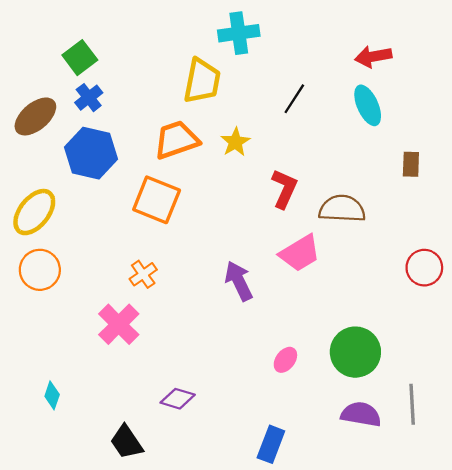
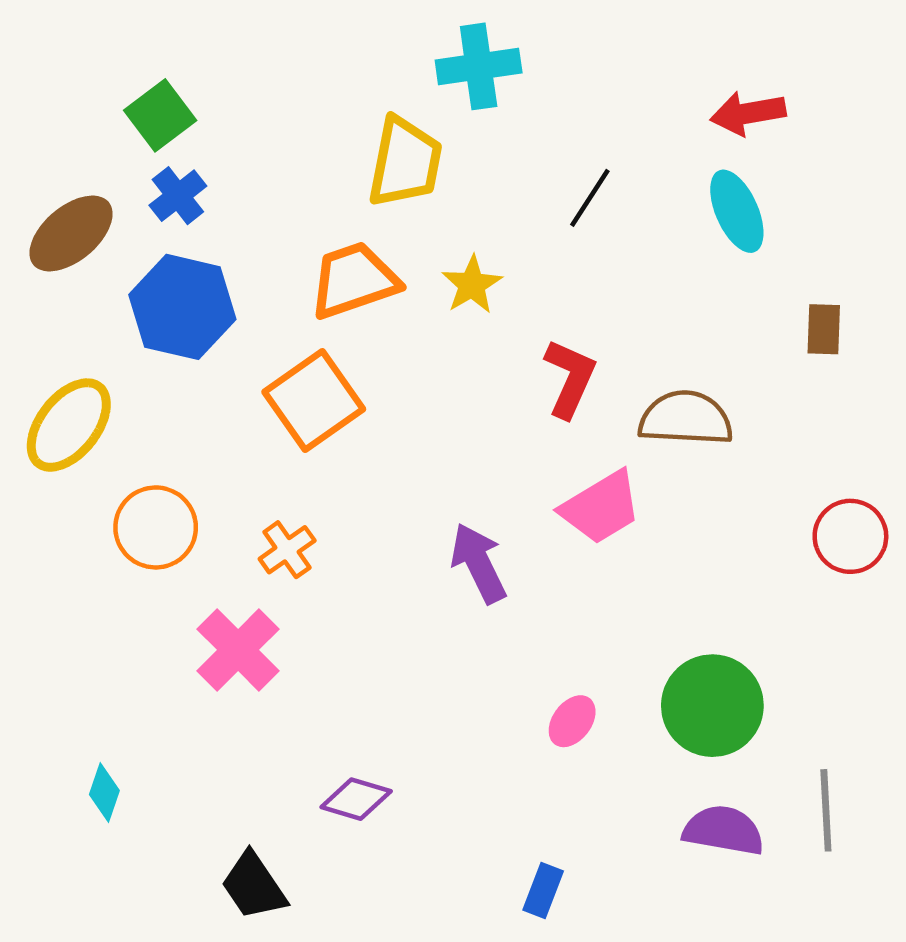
orange square: (157, 200) -> (314, 401), turned 33
orange circle: (40, 270) -> (156, 527), moved
blue rectangle: (271, 444) -> (543, 890), size x0.7

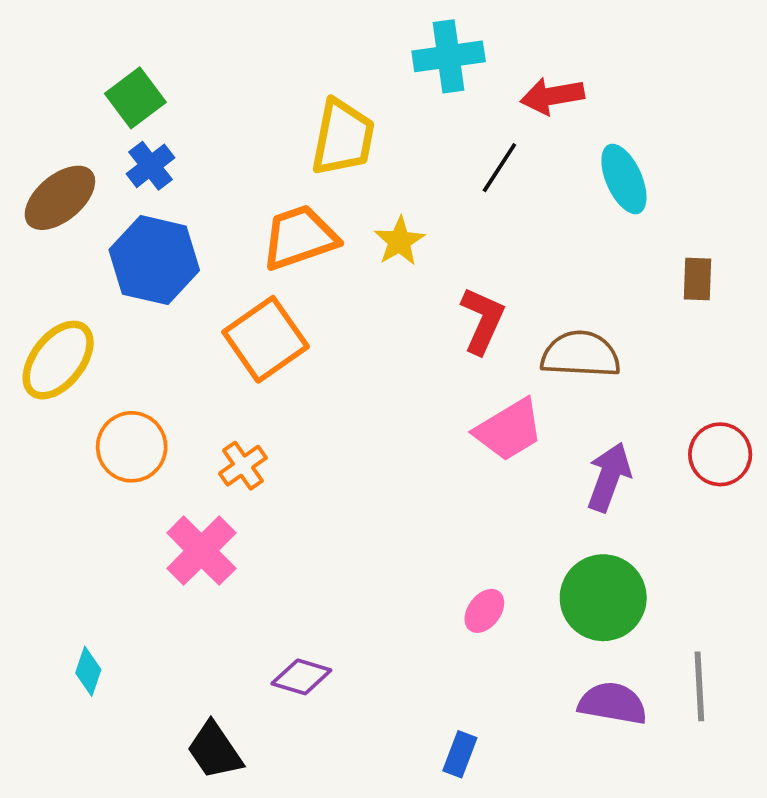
cyan cross: (479, 66) -> (449, 56), moved
red arrow: (748, 113) -> (552, 96), moved
purple arrow: (479, 563) -> (609, 477), moved, turned 46

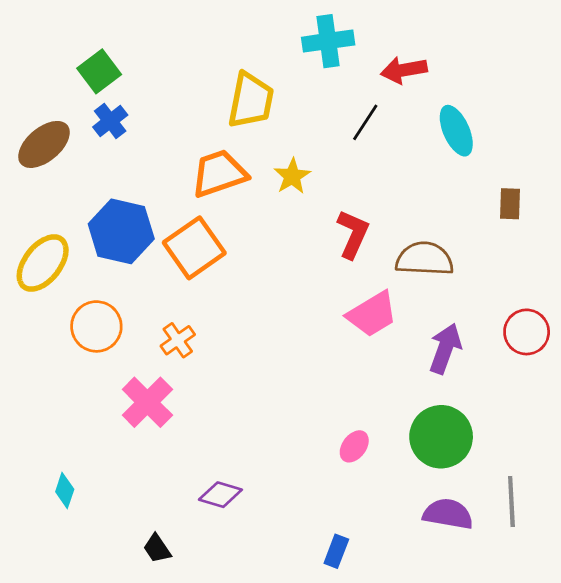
blue hexagon: (154, 260) -> (121, 231), moved
black trapezoid: (215, 750) -> (157, 548), size x0.7

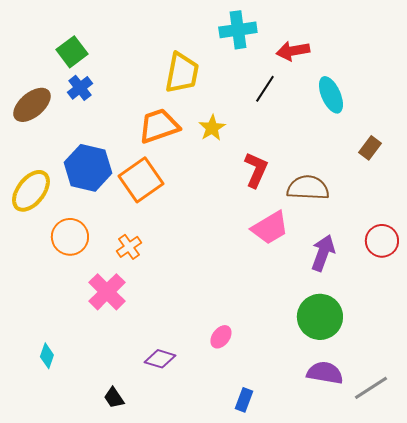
brown rectangle: (510, 204) -> (370, 148), turned 35
pink ellipse: (354, 446) -> (221, 337), moved
gray line: (511, 502) -> (371, 388), moved, turned 60

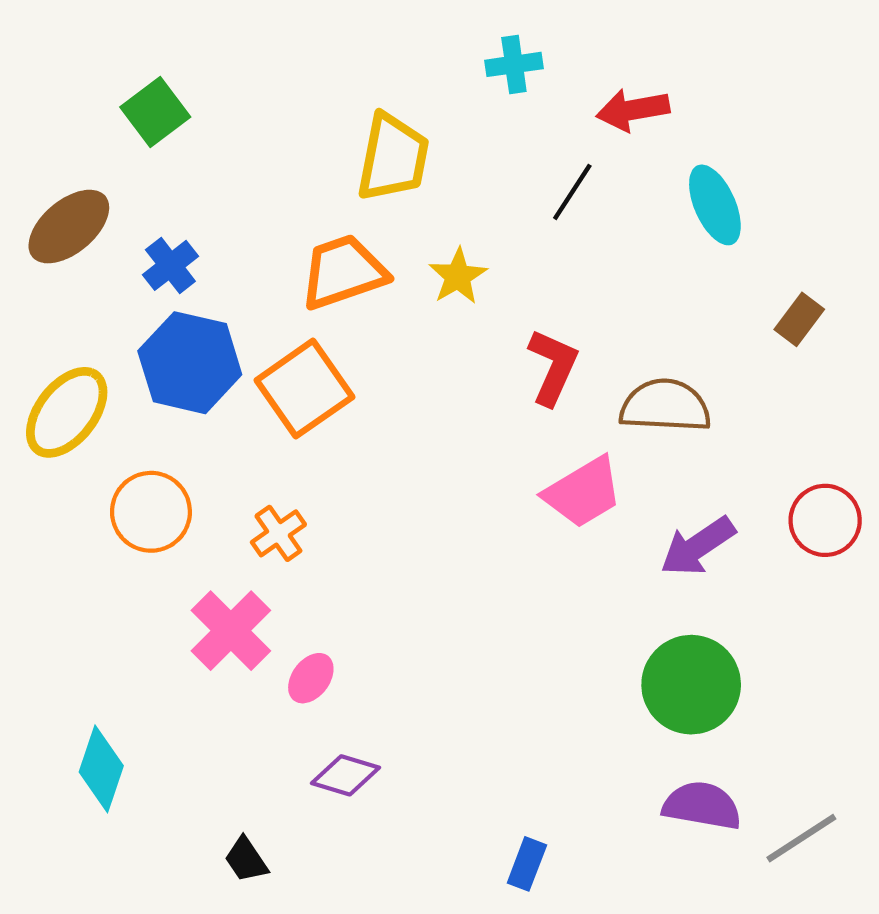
cyan cross: (238, 30) -> (514, 64), size x0.7
blue cross: (80, 88) -> (170, 265), moved
purple arrow: (323, 253) -> (698, 546), turned -144
pink ellipse: (221, 337) -> (311, 678), moved
cyan diamond: (47, 356) -> (101, 769), size x1.5

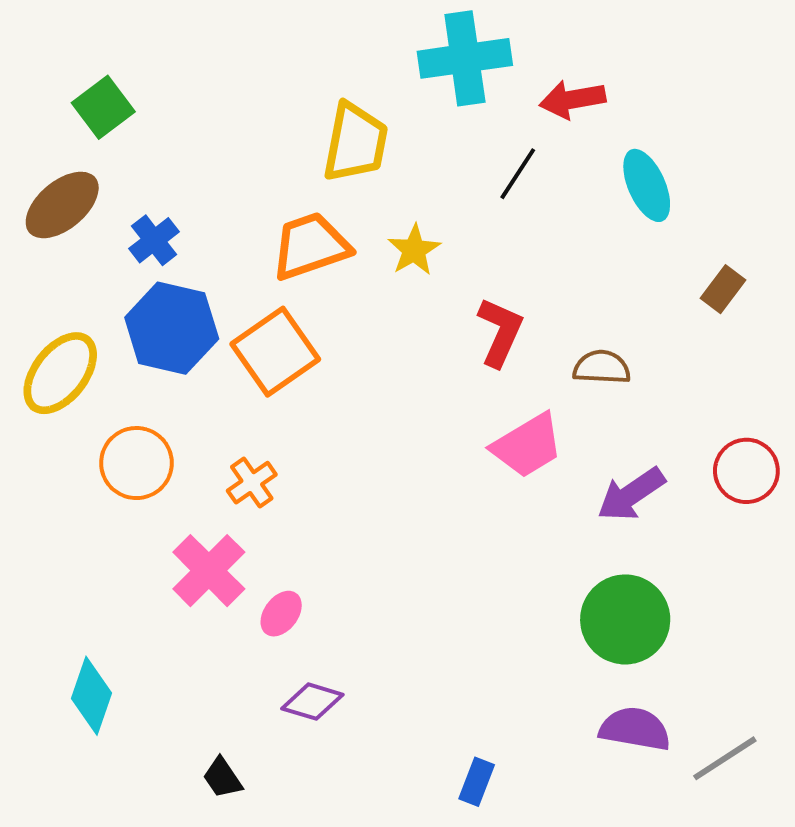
cyan cross: (514, 64) -> (465, 58), size x1.8
green square: (155, 112) -> (103, 107), moved
brown semicircle: (665, 406) -> (602, 367), size x0.7

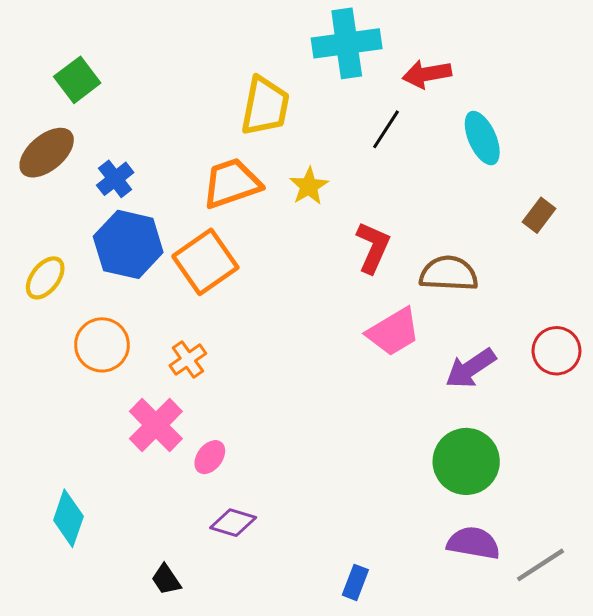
brown semicircle: (602, 367) -> (449, 274), size x1.4
yellow ellipse: (60, 373) -> (45, 278), size x0.7

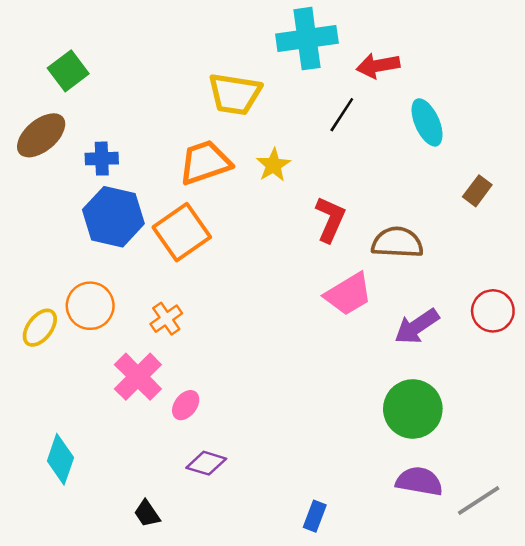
yellow trapezoid: (265, 106) -> (235, 94), turned 88
blue cross: (115, 179) -> (102, 159), turned 36
yellow ellipse: (45, 278) -> (40, 328), moved

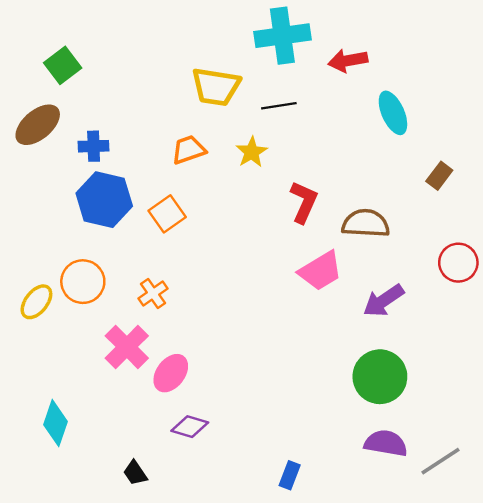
black line: (342, 115) -> (279, 106), moved, turned 48
orange trapezoid: (205, 162) -> (189, 150), size x0.7
orange square: (182, 232) -> (167, 214), size x0.7
red circle: (493, 311) -> (458, 263), moved
pink ellipse: (186, 405) -> (171, 373), size x1.4

